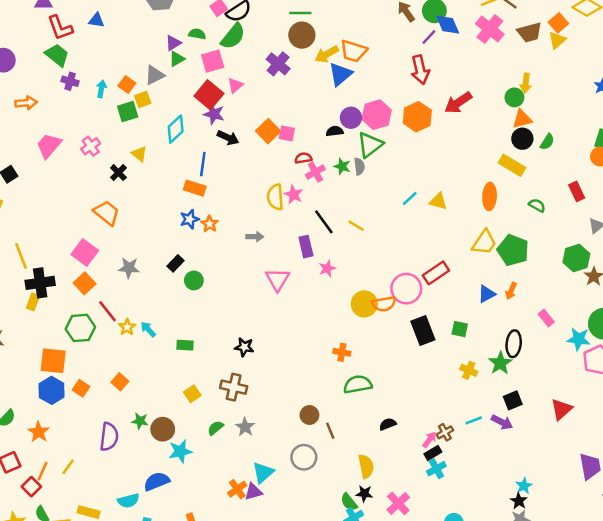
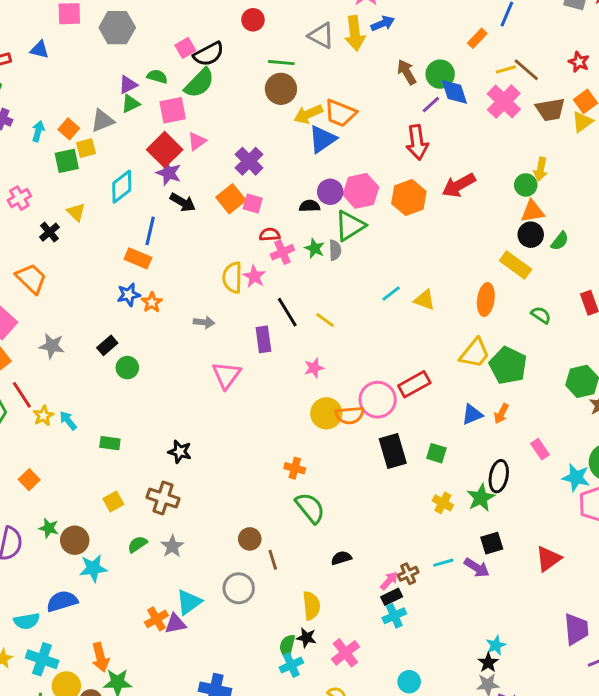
purple cross: (278, 64) -> (249, 161), moved
pink star: (327, 268) -> (314, 368), moved
green semicircle: (358, 384) -> (310, 508), turned 56
green semicircle: (349, 502) -> (287, 646), turned 48

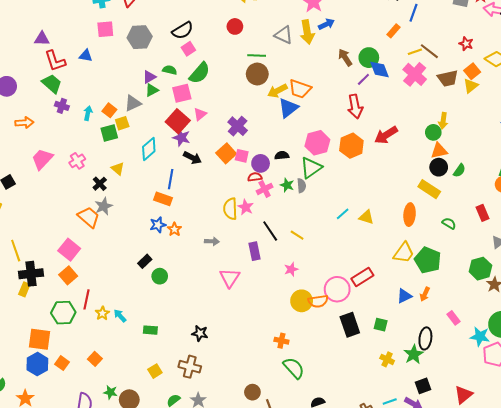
black semicircle: (209, 54) -> (183, 30), moved
purple circle: (330, 192) -> (261, 163), moved
gray star: (52, 346) -> (104, 206), moved, turned -30
red line: (22, 395) -> (86, 299), turned 48

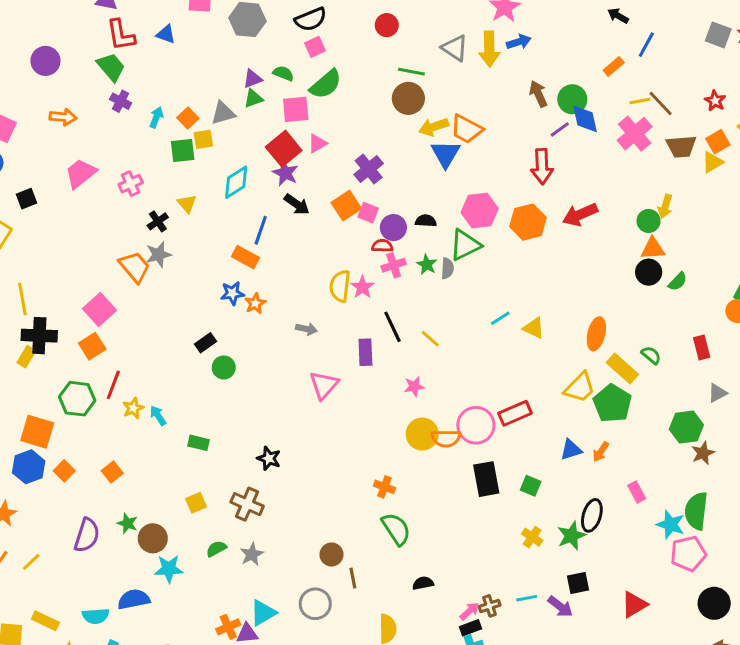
blue triangle: (288, 108) -> (446, 154), turned -30
yellow rectangle: (429, 189) -> (622, 368), moved

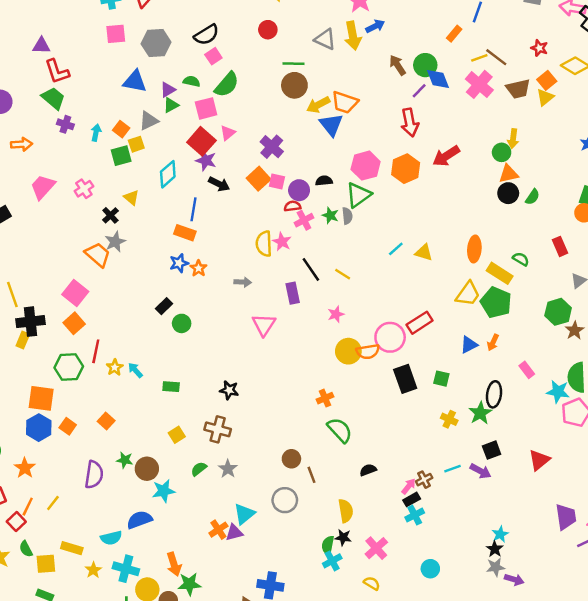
blue triangle: (166, 34) -> (135, 81), moved, size x1.5
orange cross: (384, 487) -> (325, 398), turned -35

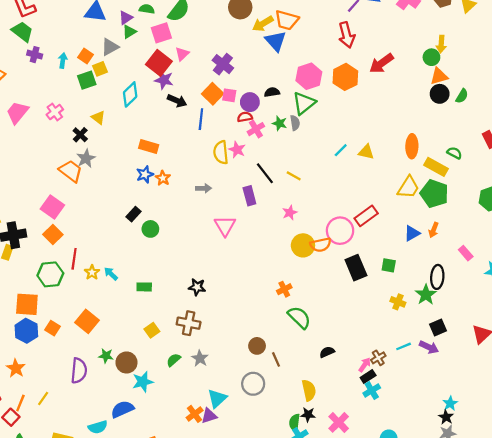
blue line: (194, 209) -> (201, 119), moved
orange square: (106, 421) -> (87, 321), size x1.5

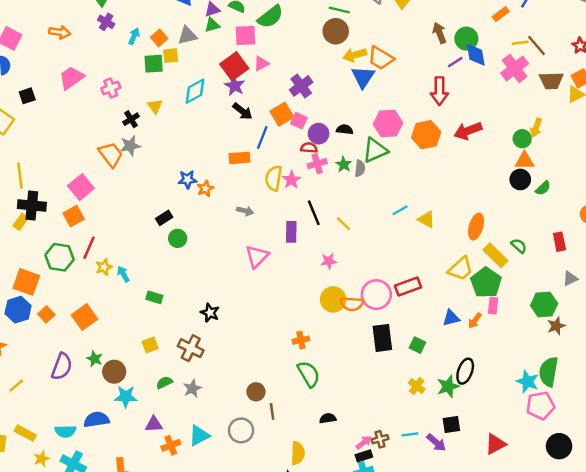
orange rectangle: (149, 147) -> (239, 158), moved, turned -36
pink rectangle: (466, 253) -> (493, 306), moved, turned 32
purple triangle: (209, 416) -> (154, 424), moved

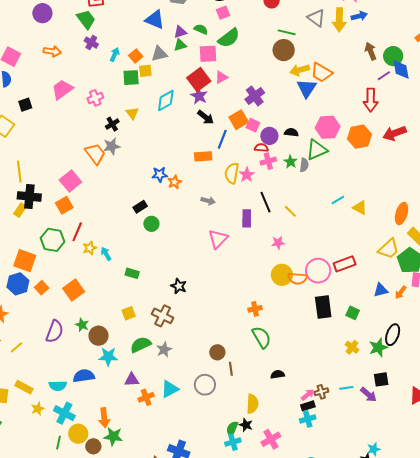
green semicircle: (164, 383) -> (141, 345), size x1.5

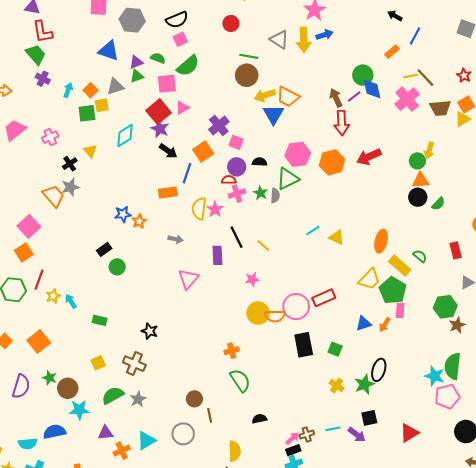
brown arrow: (371, 51) -> (336, 98), moved
pink square: (253, 125) -> (236, 142), moved

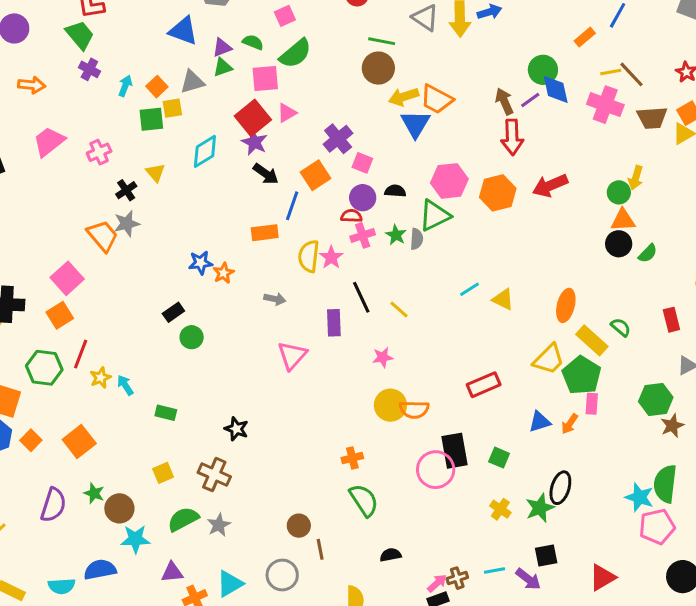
pink cross: (407, 99) -> (605, 105), turned -30
pink circle: (296, 307) -> (436, 470), moved

